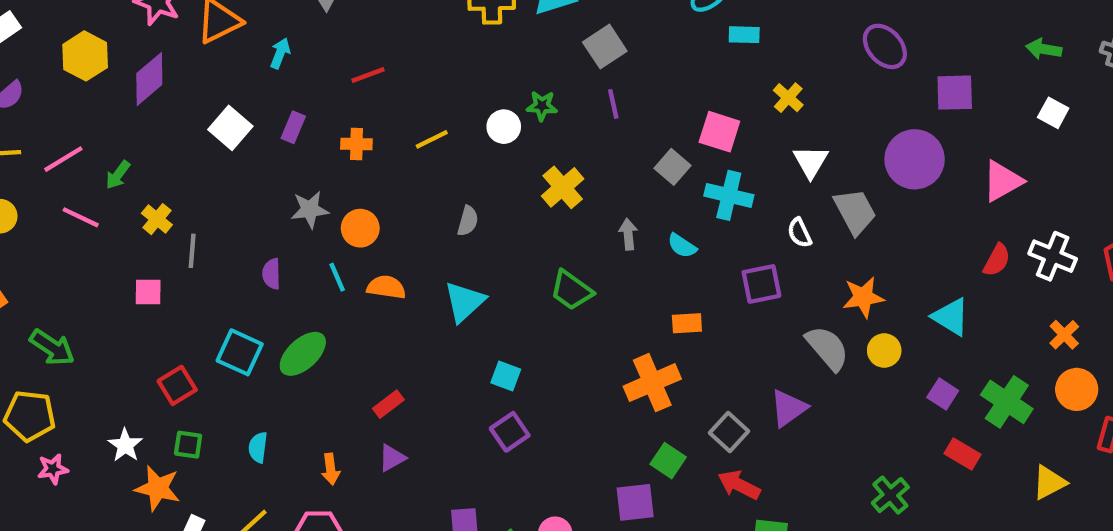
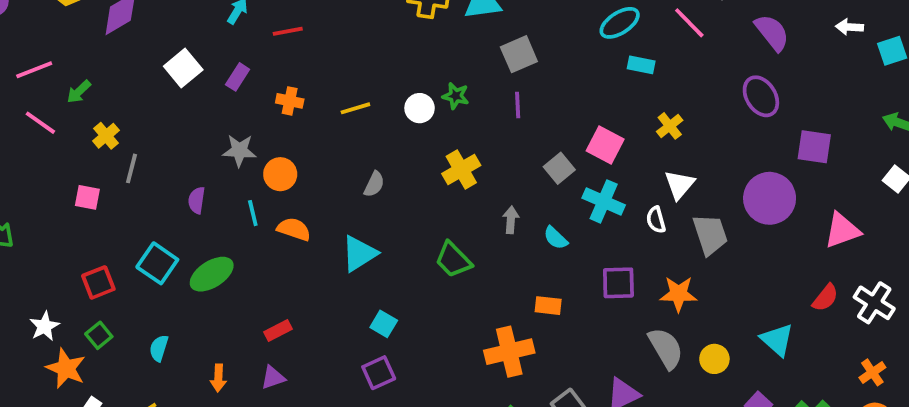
red line: (368, 75) -> (288, 31), moved
white semicircle: (799, 233) -> (656, 220), moved
orange star: (863, 297) -> (678, 294), moved
green square: (188, 445) -> (99, 335), turned 32

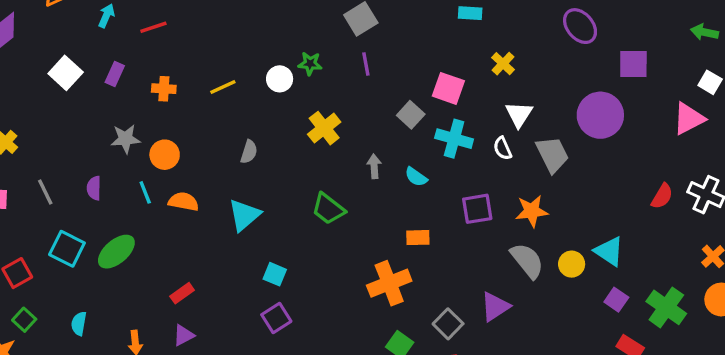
gray line: (132, 168) -> (45, 192), moved, turned -32
pink triangle: (842, 230) -> (689, 119), moved
cyan triangle: (777, 340) -> (609, 251), moved

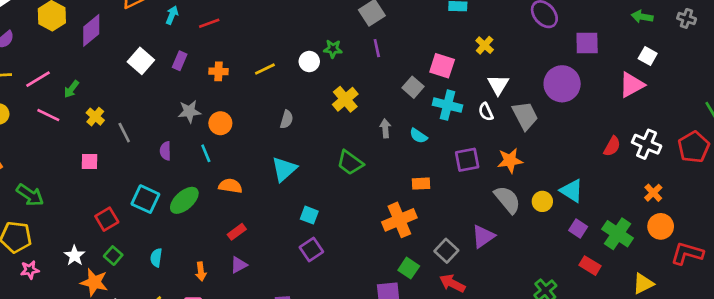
gray line: (45, 192) -> (124, 133), moved
orange semicircle: (183, 202) -> (230, 186), moved

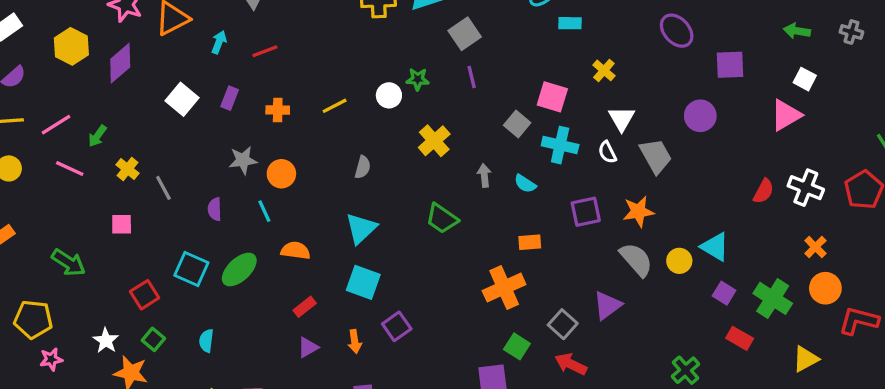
purple circle: (562, 84) -> (700, 116), size x0.7
green arrow: (30, 195) -> (68, 263), moved
cyan square: (309, 215) -> (363, 282), moved, size x1.5
orange arrow: (201, 271) -> (355, 341), moved

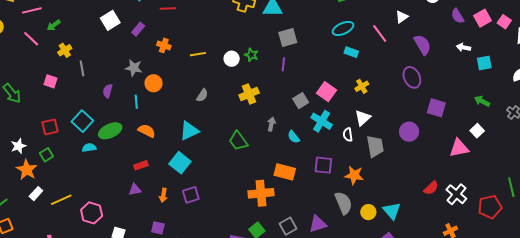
orange rectangle: (530, 242) -> (285, 172), size x1.5
cyan semicircle: (206, 341) -> (89, 148), moved, turned 56

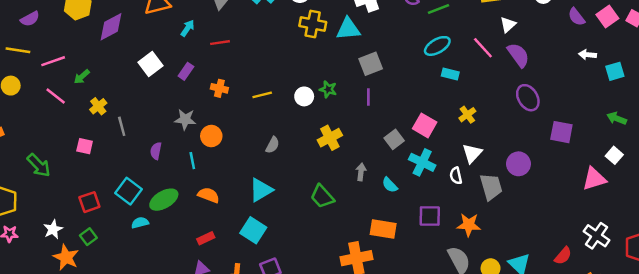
purple semicircle: (422, 45) -> (518, 55), moved
purple circle: (409, 132) -> (518, 164), moved
red semicircle: (431, 188) -> (563, 256), moved

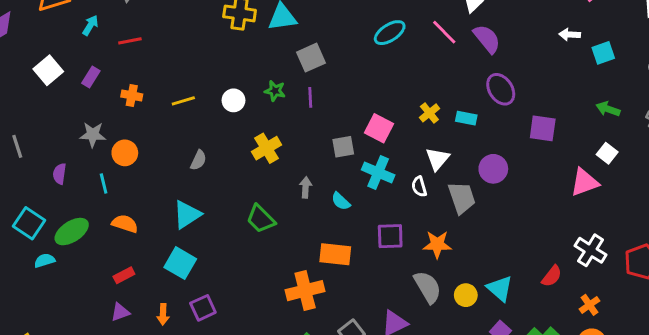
cyan rectangle: (450, 74) -> (466, 118), moved
green star: (328, 89) -> (275, 91), moved
gray square: (394, 139) -> (343, 147), turned 30

